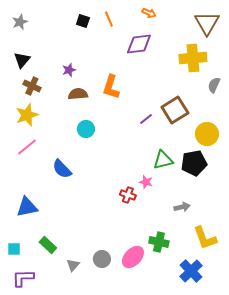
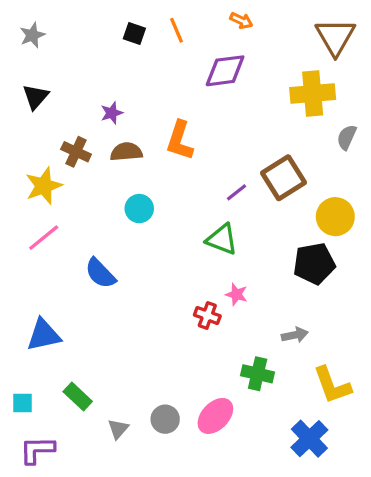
brown cross: (32, 86) -> (76, 152), moved
green triangle: (163, 160) -> (222, 239), moved, turned 35
green cross: (159, 242) -> (258, 374), moved

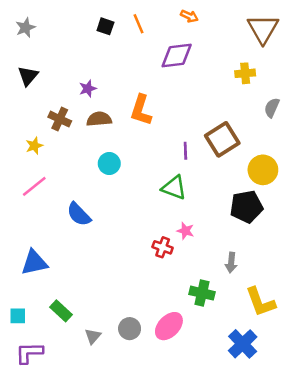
yellow cross: (313, 93) -> (245, 73), size x0.6
yellow star: (44, 186) -> (34, 146), size x0.6
purple line: (236, 192) -> (185, 151), turned -54
gray arrow: (295, 335) -> (231, 263), turned 108

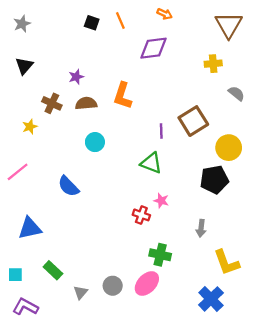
gray semicircle: (272, 108) -> (236, 93), turned 105
pink line: (34, 186) -> (18, 172), moved
green cross: (202, 293) -> (160, 255), moved
purple L-shape: (29, 353) -> (25, 307), turned 30

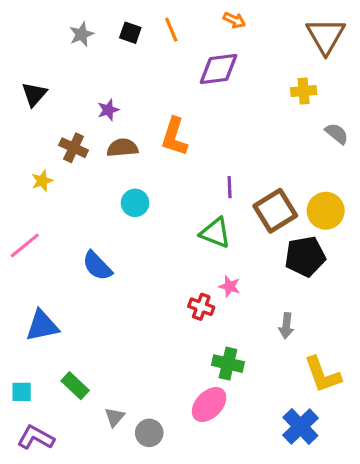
gray star: (22, 24) -> (81, 34), moved
brown square: (193, 121) -> (275, 211), moved
gray circle: (113, 286) -> (149, 433), moved

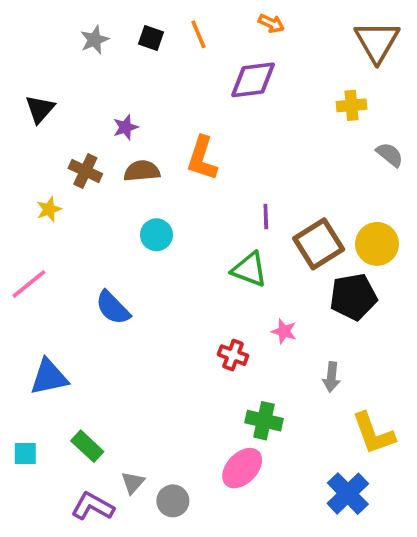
pink star: (230, 286) -> (284, 331), moved
purple L-shape: (36, 438) -> (93, 506), moved

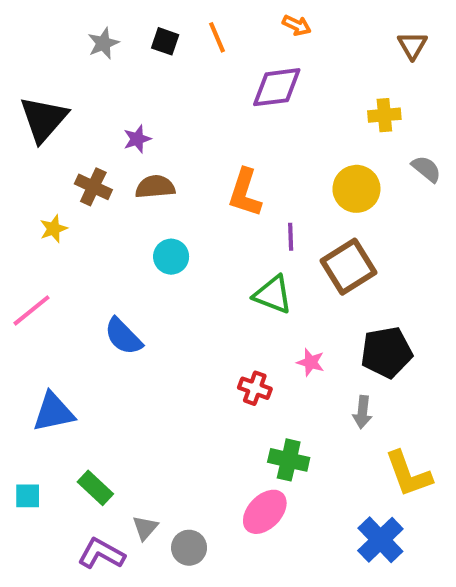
brown triangle: (377, 42) -> (412, 45), size x0.6
black triangle: (40, 109) -> (43, 119), size x1.5
orange L-shape: (202, 158) -> (245, 193), moved
yellow circle: (377, 244) -> (356, 189), moved
black pentagon: (353, 297) -> (386, 352), moved

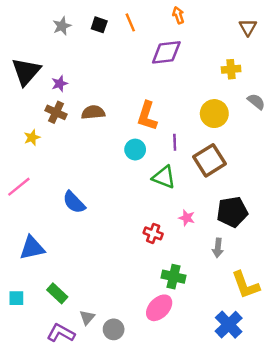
orange arrow: (297, 25) -> (178, 15), turned -133
purple star: (137, 139) -> (60, 84), moved
cyan circle: (171, 257) -> (135, 150), moved

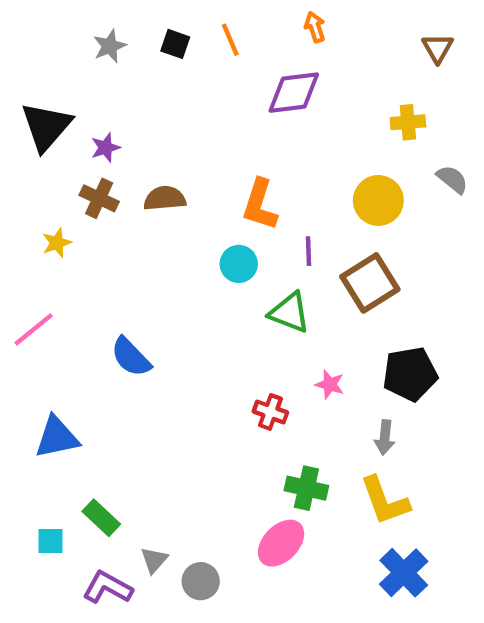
yellow L-shape: (245, 285) -> (385, 501), moved
cyan square: (16, 298) -> (50, 541), moved

